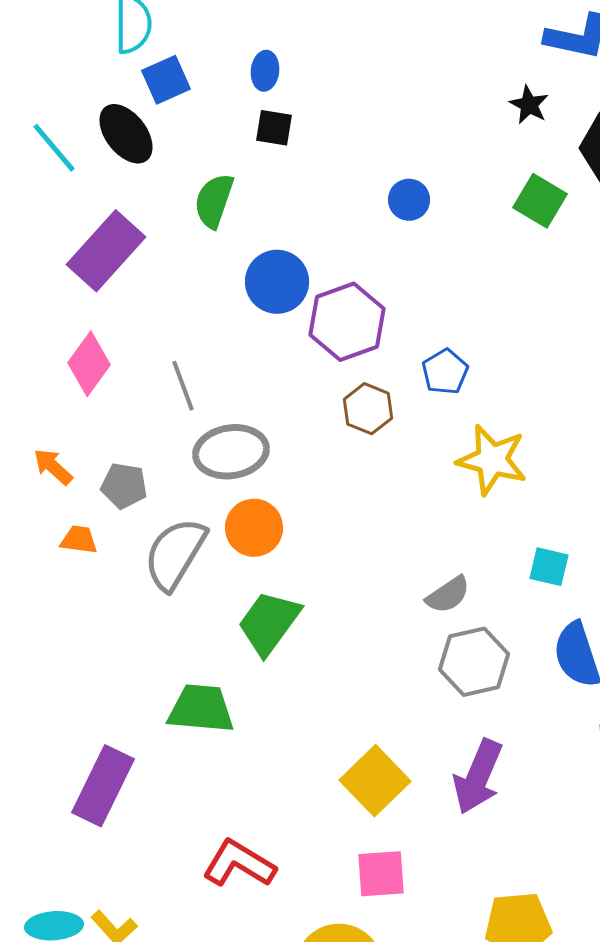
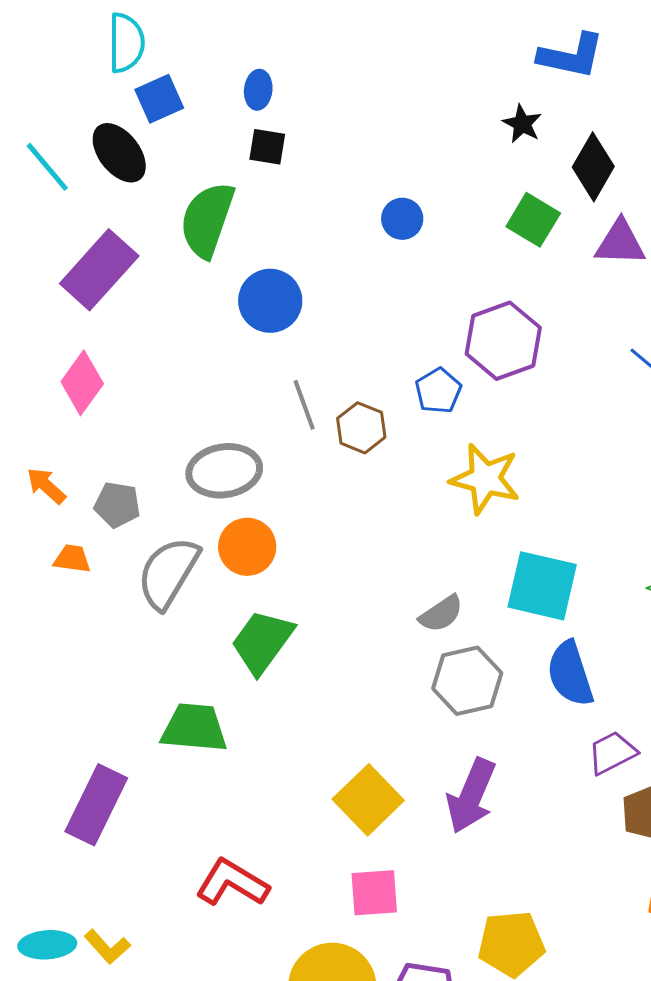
green semicircle: (214, 201) -> (207, 220), size x1.4
purple hexagon: (347, 322) -> (503, 341), moved
gray line: (183, 386) -> (304, 405), moved
cyan square: (549, 567) -> (542, 586), size x1.8

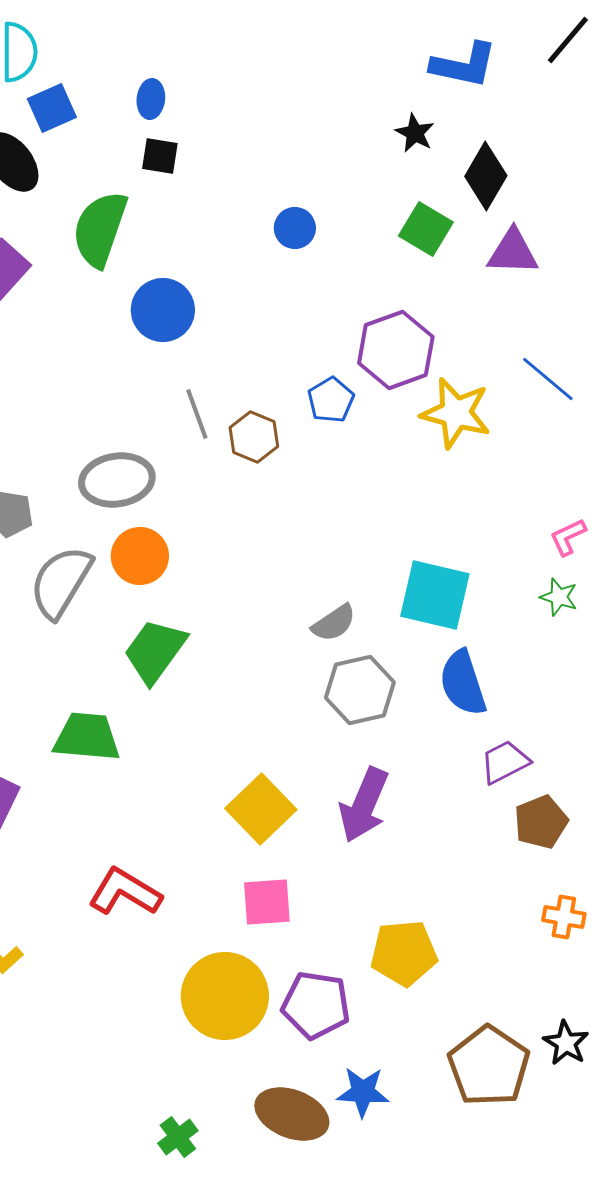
yellow star: (485, 479) -> (456, 413), moved

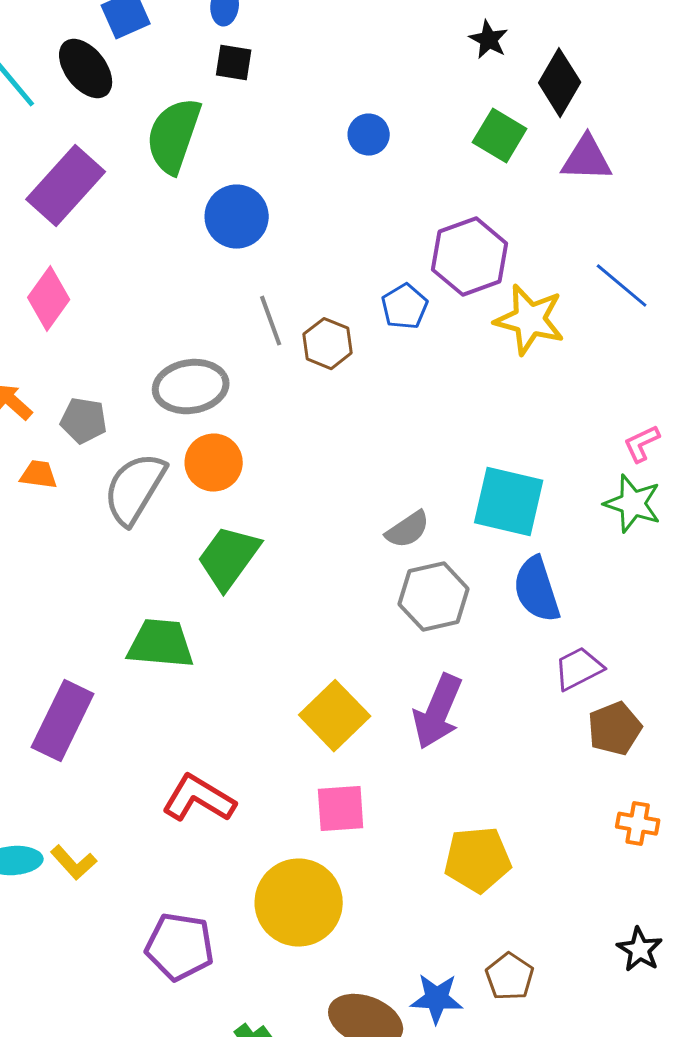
green star: (559, 597) -> (633, 504), size x1.5
purple pentagon: (316, 1005) -> (180, 947), moved
brown pentagon: (489, 1066) -> (510, 977), moved, size x0.6

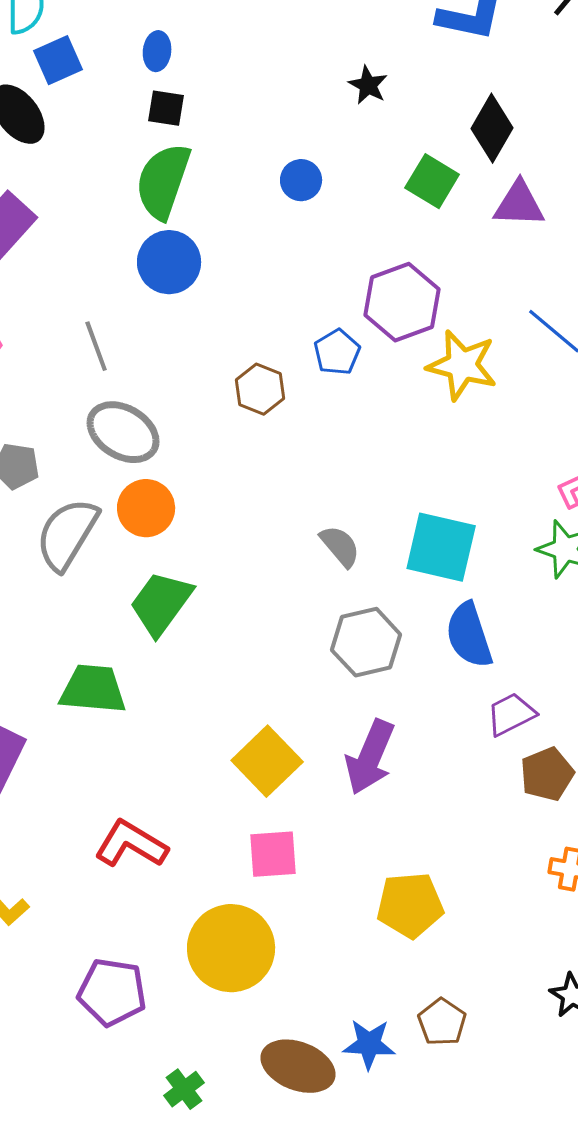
black star: (489, 40) -> (368, 85), moved
green semicircle: (174, 136) -> (163, 181), moved
gray line: (271, 321) -> (96, 346), moved
gray ellipse: (191, 387) -> (123, 432), turned 40
gray semicircle: (408, 530) -> (340, 546), moved, turned -96

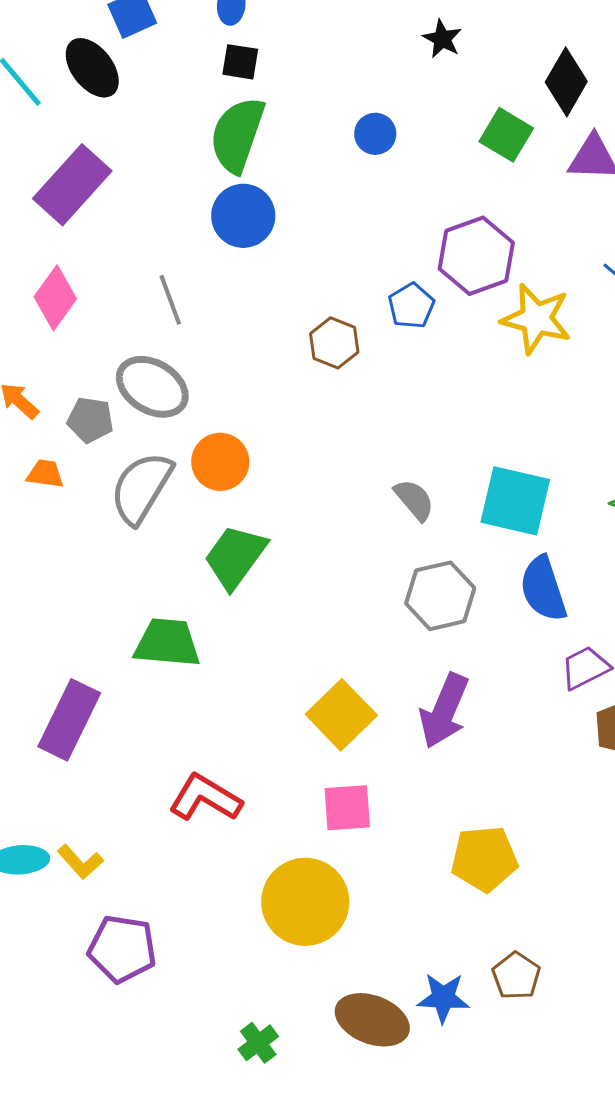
gray ellipse: (123, 432) -> (152, 387), moved
purple pentagon: (112, 992) -> (122, 949), moved

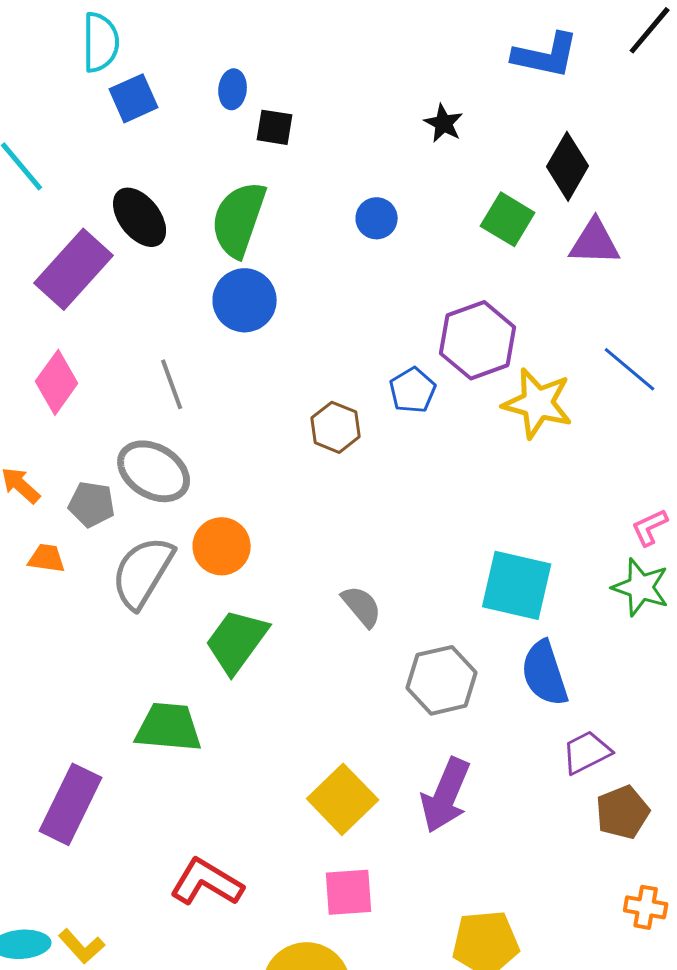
black square: (240, 62) -> (275, 127), moved
black ellipse: (92, 68) -> (140, 217), moved
gray semicircle: (414, 500) -> (362, 606), moved

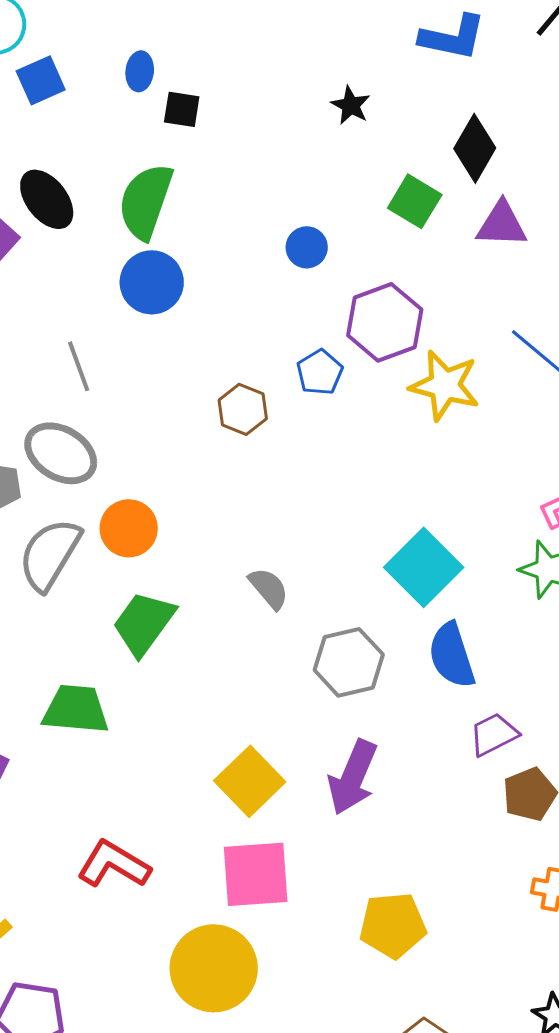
blue circle: (377, 218) -> (307, 247), moved
cyan square: (517, 585) -> (424, 567), turned 32
pink square: (349, 892) -> (256, 874), size x1.4

